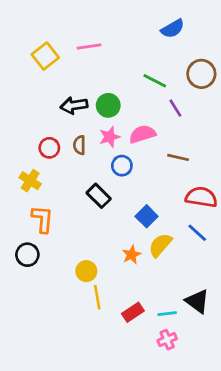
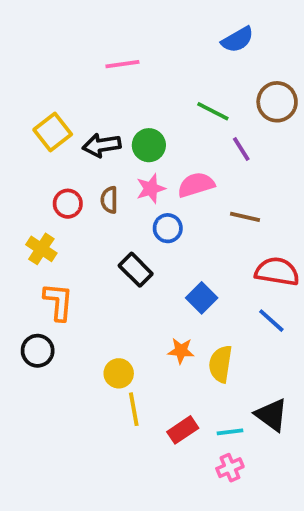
yellow square: (45, 56) -> (53, 132), moved
yellow semicircle: (160, 245) -> (221, 364), moved, turned -32
orange star: (131, 255) -> (181, 351), turned 30

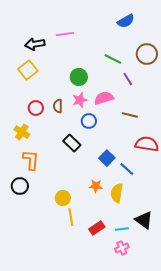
black arrow: (102, 145) -> (35, 44), moved
blue line: (271, 321) -> (127, 169), moved

